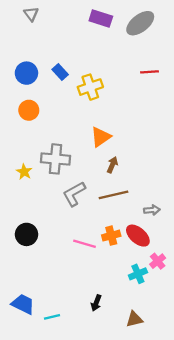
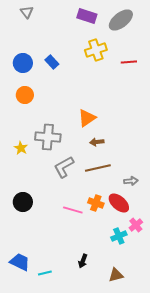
yellow cross: (90, 87) -> (96, 50), moved
brown arrow: (112, 165) -> (97, 142), turned -120
orange cross: (111, 236) -> (96, 203), turned 35

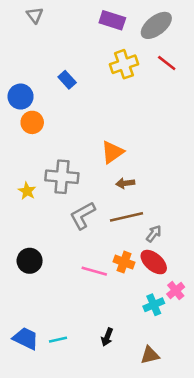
red line: (129, 62) -> (167, 63), moved, turned 42
blue circle: (23, 63) -> (21, 97), moved
gray arrow: (131, 181) -> (154, 234), moved, turned -48
cyan line: (45, 273) -> (58, 340), moved

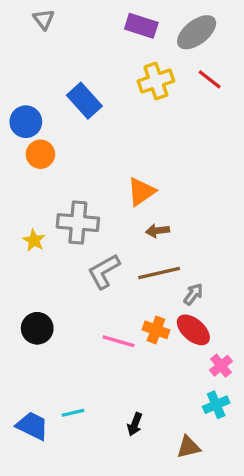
blue rectangle: (67, 80) -> (84, 101), size x1.5
cyan cross: (154, 305) -> (216, 405), moved
cyan line: (58, 340) -> (73, 413), moved

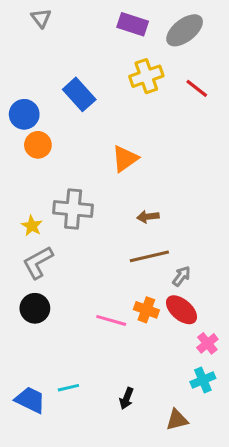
red line: (210, 79) -> (197, 88), moved
orange triangle: (141, 192) -> (125, 159), moved
gray L-shape: (104, 271) -> (38, 262), moved

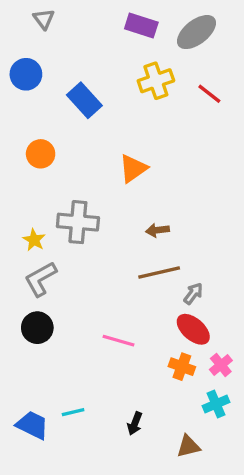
blue circle: (24, 114) -> (26, 74), moved
orange cross: (146, 310) -> (182, 367), moved

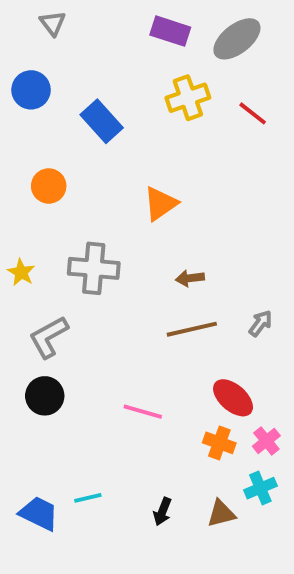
yellow star: (34, 240) -> (21, 272), moved
gray arrow: (193, 294) -> (260, 323), moved
brown triangle: (188, 446) -> (221, 514), moved

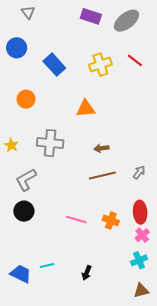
yellow cross: (188, 98) -> (100, 65), moved
orange triangle: (160, 204) -> (86, 109), turned 30
red ellipse: (233, 398) -> (140, 212), moved, turned 45
orange cross: (219, 443) -> (111, 220), moved
brown triangle: (221, 514) -> (141, 291), moved

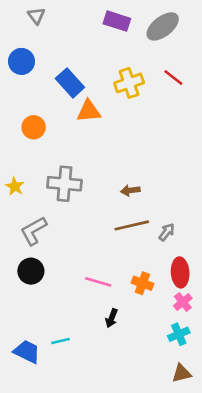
orange triangle: (86, 109) -> (89, 111), moved
gray arrow: (139, 172) -> (167, 232), moved
black arrow: (87, 273) -> (112, 318), moved

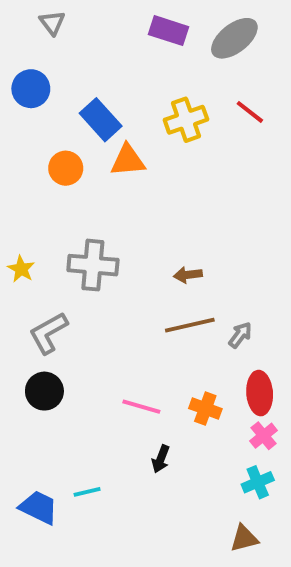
orange circle: (34, 127) -> (66, 168), moved
brown triangle: (181, 373) -> (244, 538), moved

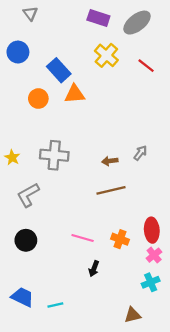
yellow cross: (186, 120) -> (106, 55), moved, turned -30
gray arrow: (240, 335) -> (140, 153), moved
black circle: (44, 391) -> (26, 240), moved
cyan line: (87, 492) -> (55, 305), moved
brown triangle: (244, 538) -> (132, 315), moved

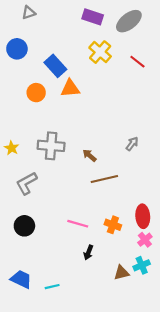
gray triangle: (30, 13) -> (29, 13), turned 48
brown arrow: (110, 161) -> (89, 155), moved, turned 48
brown triangle: (132, 315) -> (121, 273), moved

